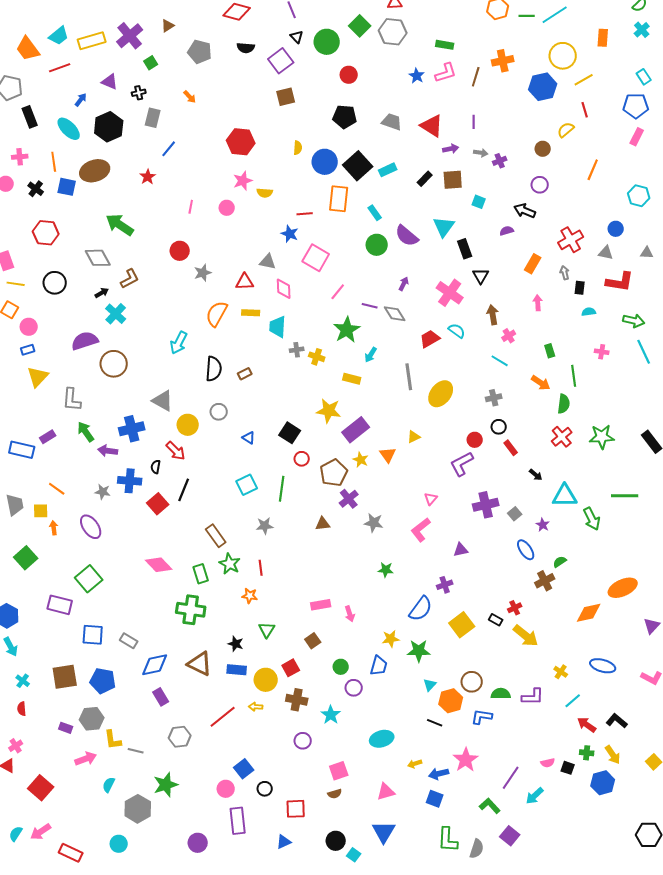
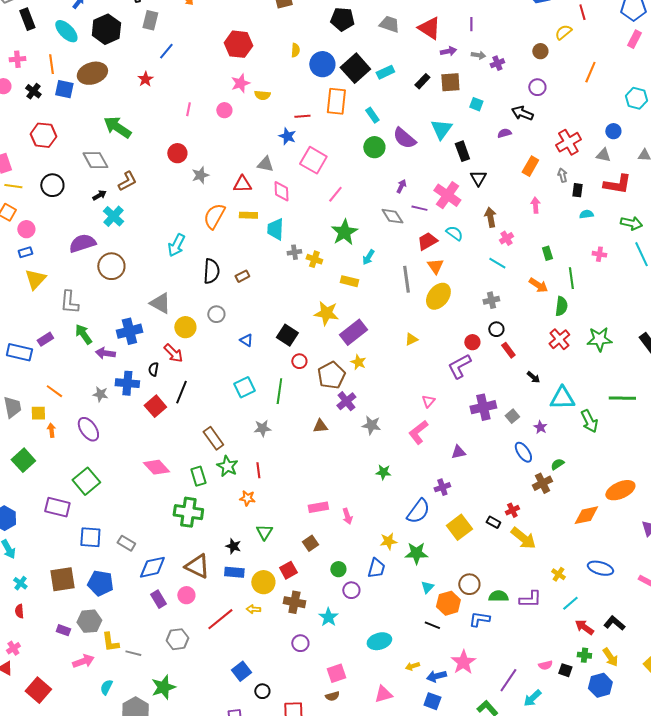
purple line: (370, 306) -> (419, 208), moved
orange triangle: (388, 455) -> (435, 266), moved
pink circle: (226, 789) -> (186, 595), moved

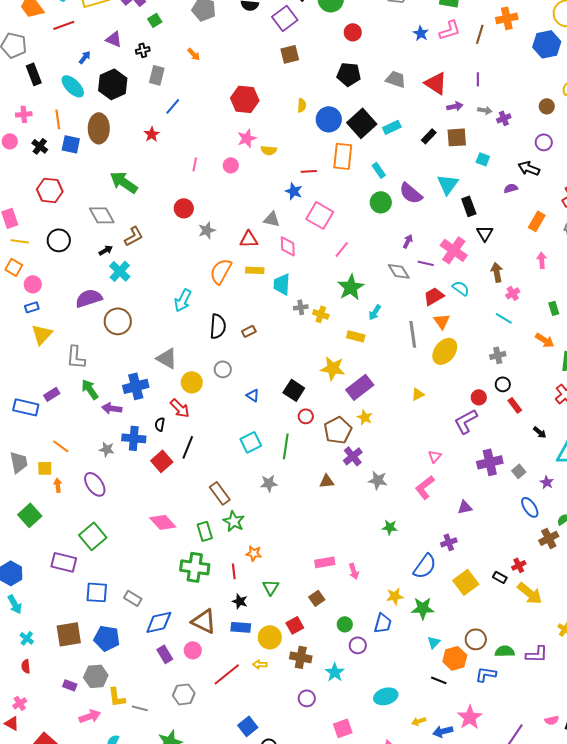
brown ellipse: (92, 73) -> (99, 128), turned -72
red line: (258, 470) -> (234, 571), moved

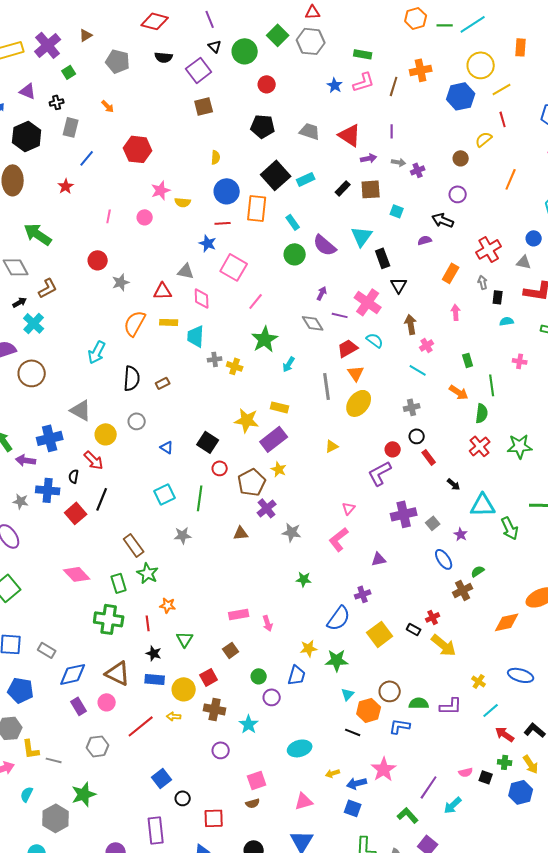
red hexagon: (245, 99) -> (138, 149), moved
blue circle: (329, 119) -> (227, 191), moved
yellow rectangle: (356, 336) -> (280, 407), moved

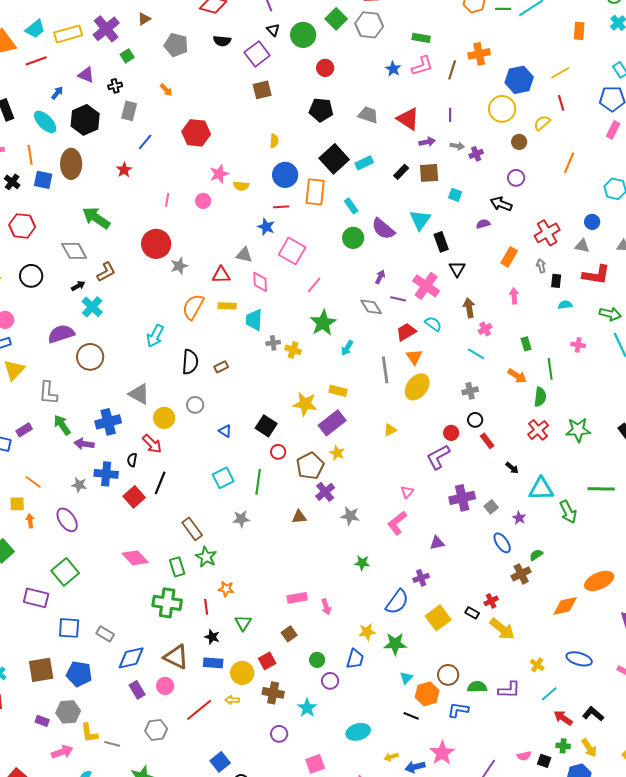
yellow circle: (481, 65) -> (502, 109), moved
red circle: (98, 260) -> (156, 244), size x1.5

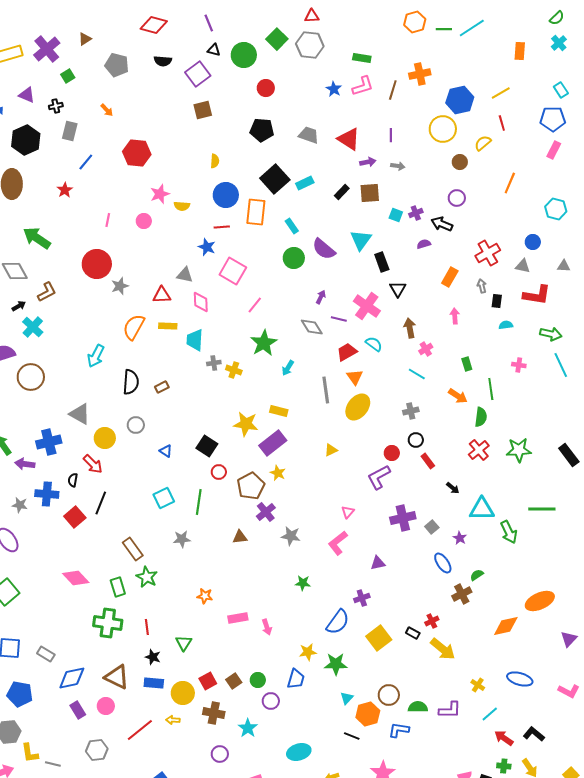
black triangle: (273, 30) -> (214, 50), turned -32
purple cross: (476, 154) -> (416, 213), moved
orange star: (226, 589) -> (205, 596), moved
brown square: (289, 634) -> (234, 681), moved

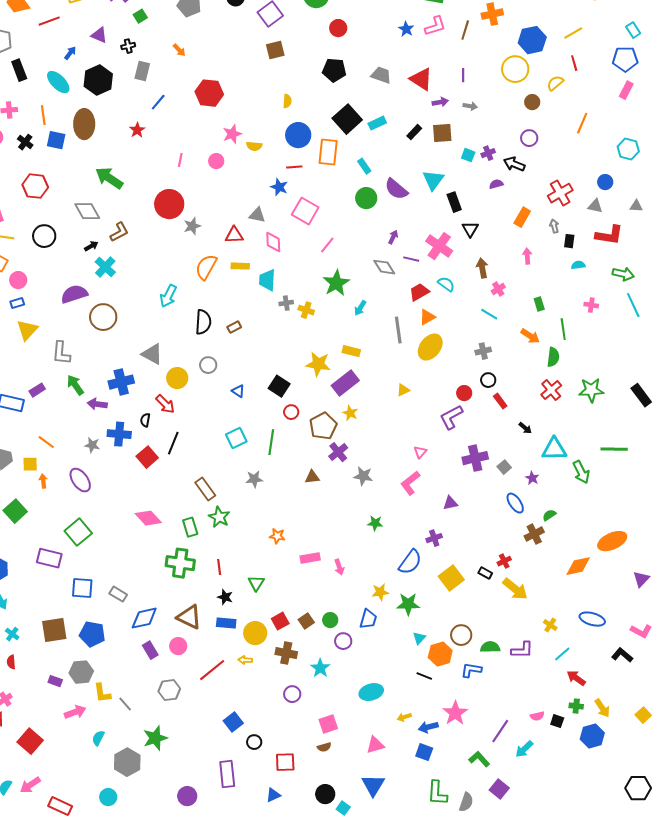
orange triangle: (355, 377) -> (427, 317), turned 36
black L-shape: (534, 734) -> (622, 655), moved
gray line: (53, 764) -> (125, 704), turned 35

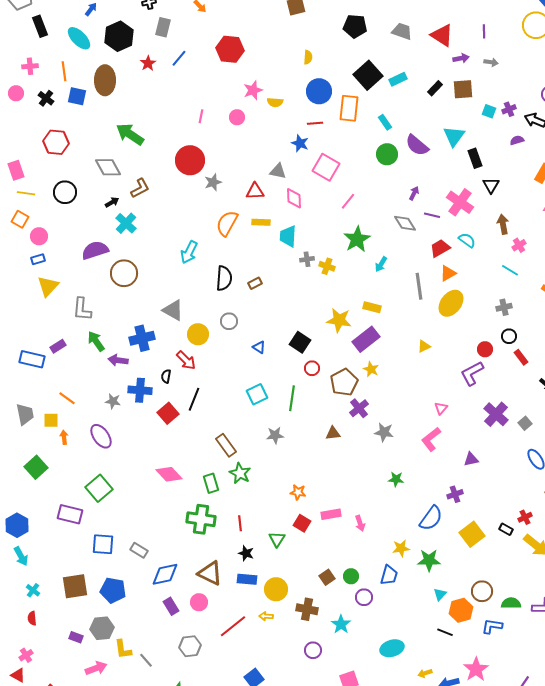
red star: (137, 130) -> (148, 63), moved
purple cross: (475, 458) -> (496, 414), turned -35
red square: (280, 621) -> (302, 523), moved, turned -30

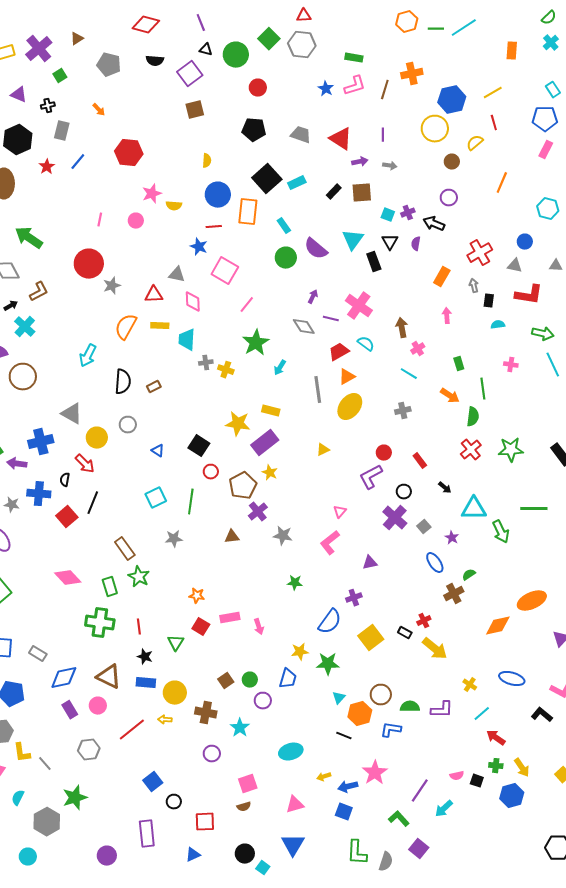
purple semicircle: (517, 140) -> (416, 244), turned -64
black triangle: (491, 185) -> (390, 242), moved
black circle: (509, 336) -> (404, 492), moved

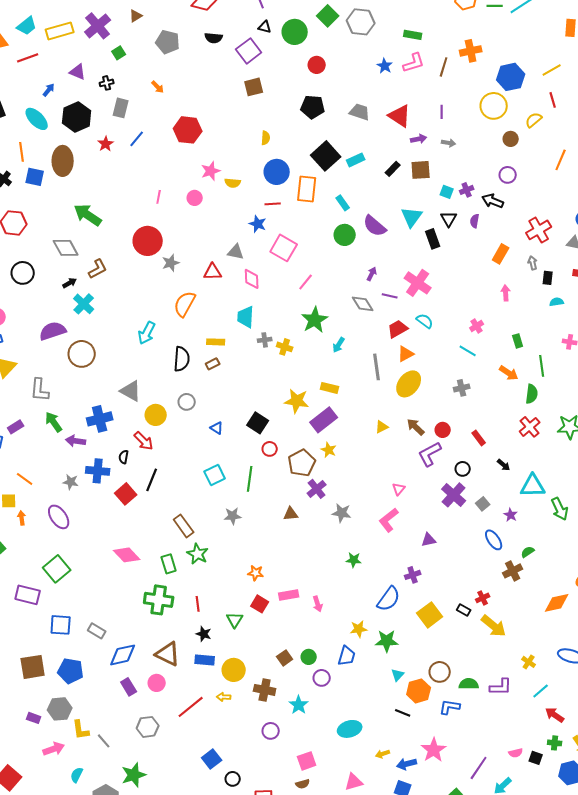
yellow rectangle: (160, 326) -> (216, 342), moved
brown arrow: (402, 328) -> (416, 427), moved, turned -36

